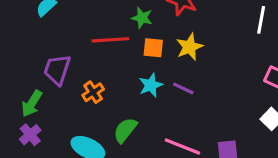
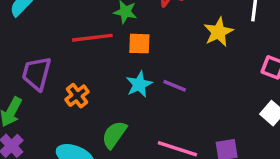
yellow star: (189, 47) -> (218, 32), moved

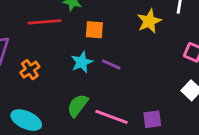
orange square: (139, 44) -> (94, 30), moved
green semicircle: (114, 135) -> (78, 105), moved

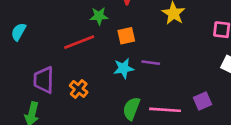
cyan star: (82, 62) -> (124, 68), turned 30

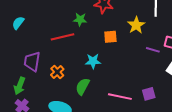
orange square: (126, 36) -> (110, 37), moved
purple line: (151, 63) -> (153, 50), moved
green semicircle: (131, 109) -> (83, 86), moved

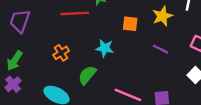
purple line: (153, 50) -> (160, 49), moved
purple trapezoid: (32, 62) -> (20, 21), moved

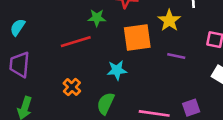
orange square: (130, 24) -> (137, 37), size x1.6

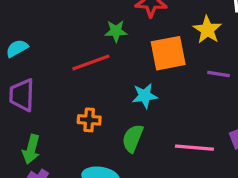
cyan semicircle: (18, 27) -> (17, 48), turned 30
orange cross: (72, 87) -> (89, 120), turned -36

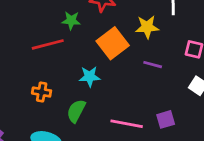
yellow star: (207, 30) -> (147, 27), turned 30
orange square: (168, 53) -> (113, 43), turned -32

